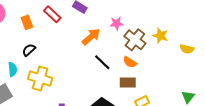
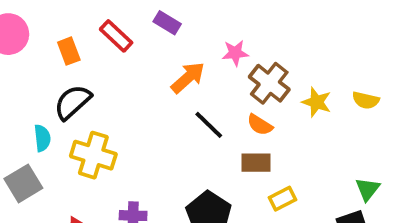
yellow star: (160, 36) -> (317, 102), moved
black semicircle: (29, 50) -> (73, 102), size x1.5

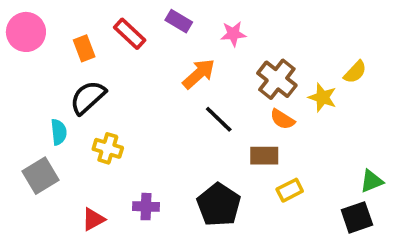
pink star: (235, 53) -> (233, 34), moved
yellow semicircle: (366, 100) -> (355, 72), moved, turned -60
orange semicircle: (260, 125) -> (282, 119), moved
yellow cross: (93, 155) -> (108, 148), size x0.7
green triangle: (368, 189) -> (371, 181), turned 30

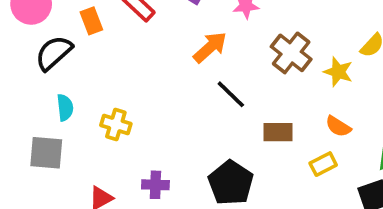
black semicircle: (88, 97) -> (54, 53), moved
orange semicircle: (282, 119) -> (338, 126), moved
gray square: (41, 176) -> (46, 153), turned 36
yellow rectangle: (290, 190) -> (323, 164), moved

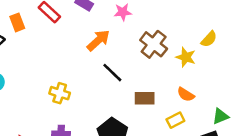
yellow cross: (116, 125) -> (60, 93), moved

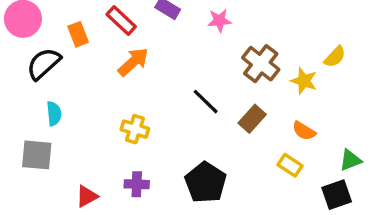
orange arrow: (98, 40) -> (133, 62), moved
brown rectangle: (145, 98) -> (252, 119), moved, turned -48
yellow rectangle: (175, 120) -> (290, 165), turned 60

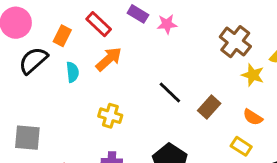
pink star: (219, 21) -> (167, 24), moved
orange rectangle: (78, 34) -> (62, 36), turned 48
brown cross: (261, 64) -> (235, 42), moved
cyan semicircle: (54, 114) -> (72, 72), moved

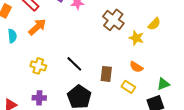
brown cross: (235, 42) -> (113, 20), moved
black line: (170, 92) -> (74, 64), moved
brown rectangle: (209, 107) -> (106, 74), moved, turned -35

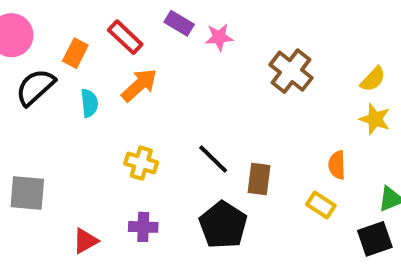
yellow star: (136, 38) -> (375, 119), moved
orange semicircle: (136, 67) -> (337, 165), turned 56
brown rectangle: (106, 74) -> (259, 179), moved

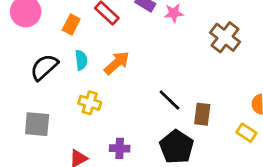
orange arrow: (139, 85) -> (117, 63), moved
black semicircle: (35, 87) -> (44, 67), moved
yellow cross: (141, 163) -> (90, 103), moved

